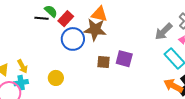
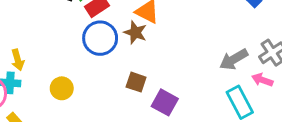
brown star: (95, 30) -> (135, 32), size x0.7
purple square: (124, 59) -> (165, 102), moved

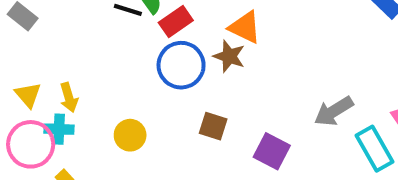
gray arrow: (234, 59) -> (334, 111), moved
brown square: (136, 82) -> (213, 126), moved

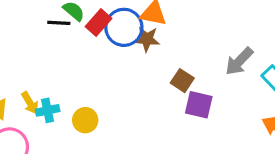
blue circle: (181, 65) -> (124, 27), moved
brown square: (213, 126) -> (182, 81), moved, turned 30
cyan cross: (59, 129) -> (48, 110), moved

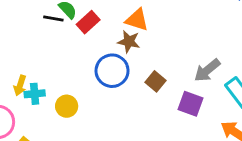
blue circle: (124, 27) -> (112, 71), moved
yellow arrow: (30, 103) -> (20, 85), turned 42
purple square: (199, 105) -> (191, 104), moved

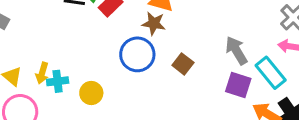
gray arrow: (207, 70) -> (236, 51), turned 100
purple square: (191, 104) -> (238, 85), moved

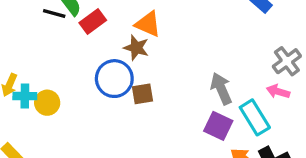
brown square: (183, 64) -> (142, 94), moved, turned 35
yellow circle: (91, 93) -> (47, 103), moved

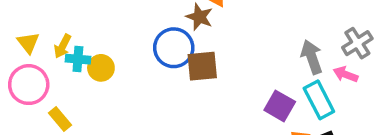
gray arrow: (221, 89) -> (312, 57), moved
brown square: (142, 94) -> (202, 66), size x1.4

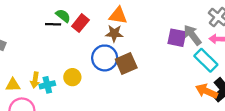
yellow triangle: (28, 43) -> (13, 85), turned -35
yellow circle: (101, 68) -> (72, 77), moved
purple square: (280, 106) -> (177, 38), moved

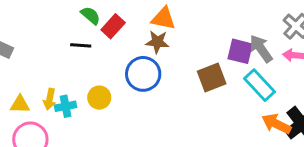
black line: (53, 24) -> (81, 45), moved
cyan rectangle: (206, 60) -> (259, 85), moved
brown square: (126, 63) -> (212, 77), moved

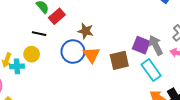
orange triangle: (163, 18) -> (91, 55), moved, turned 36
black line: (81, 45) -> (39, 34), moved
yellow circle: (99, 98) -> (32, 54), moved

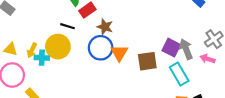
brown star: (86, 31) -> (105, 27), moved
yellow circle: (32, 54) -> (58, 47), size x1.5

